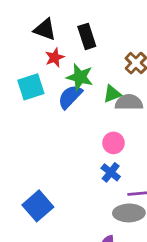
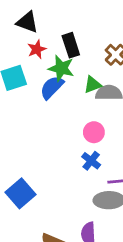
black rectangle: (87, 36) -> (71, 45), moved

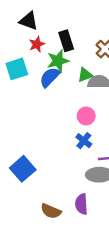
green star: (61, 68) -> (58, 61), turned -30

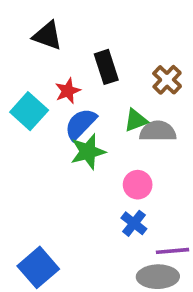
red star: (37, 44) -> (68, 91), moved
green star: (58, 61) -> (88, 152), moved
cyan square: (17, 69) -> (29, 111), turned -30

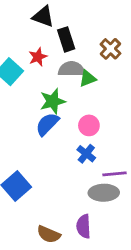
black triangle: (47, 36) -> (43, 17), moved
blue semicircle: (81, 124) -> (47, 124), moved
gray semicircle: (158, 131) -> (71, 69), moved

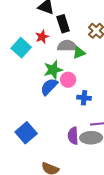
pink circle: (89, 125) -> (68, 80), moved
blue cross: (86, 154) -> (84, 98), moved, turned -32
purple semicircle: (84, 226) -> (73, 136), moved

